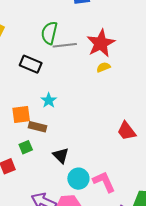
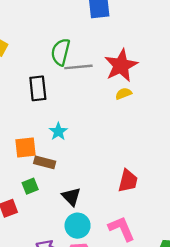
black rectangle: (31, 64) -> (38, 88), turned 60
red trapezoid: (127, 131) -> (128, 181), moved, turned -130
cyan circle: (78, 179) -> (78, 226), moved

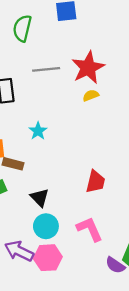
green semicircle: (61, 52) -> (22, 28), moved
cyan star: (58, 131) -> (38, 131), moved

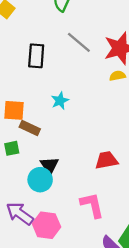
gray line: (46, 69) -> (79, 42), turned 35
red trapezoid: (96, 182) -> (106, 160), turned -125
cyan circle: (46, 226) -> (40, 180), moved

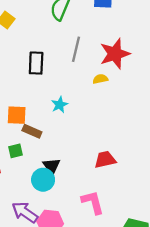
gray line: (79, 42) -> (76, 49), turned 65
yellow semicircle: (117, 76) -> (100, 79), moved

